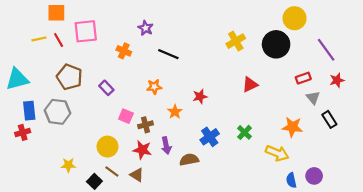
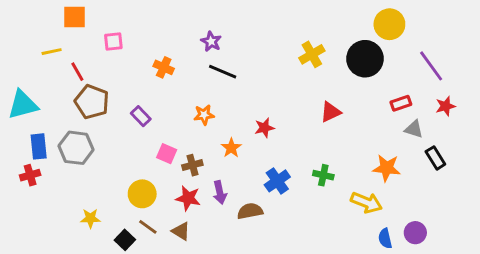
purple star: (146, 28) -> (211, 41), moved
pink square: (86, 31) -> (113, 41), size x0.6
red line: (59, 40) -> (77, 72), moved
gray triangle: (313, 98) -> (414, 129), turned -32
green cross: (245, 132) -> (323, 175), turned -32

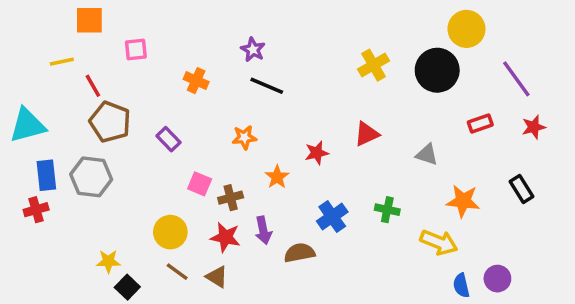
red triangle: (330, 112) -> (367, 134), moved
gray triangle: (414, 129) -> (427, 155), moved
black square: (125, 240) -> (127, 287), moved

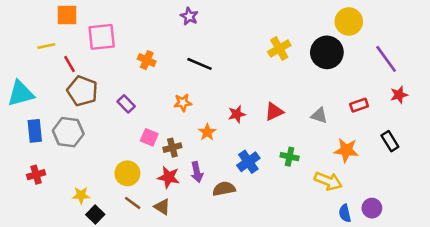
pink square: (136, 50) -> (102, 37), size x1.6
purple star: (253, 50) -> (189, 16), moved
red rectangle: (480, 124) -> (359, 105), moved
red triangle: (367, 134) -> (274, 112), moved
red cross: (36, 210) -> (36, 175), moved

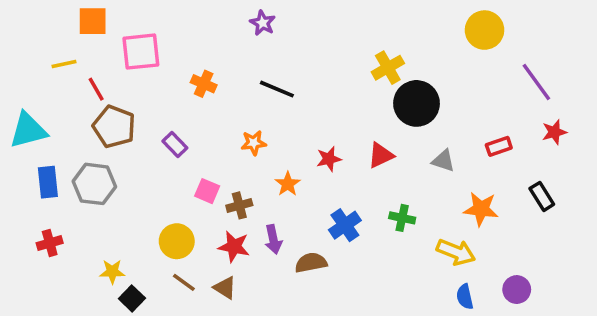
black circle: (327, 52) -> (416, 103), moved
blue semicircle: (345, 213) -> (465, 297), moved

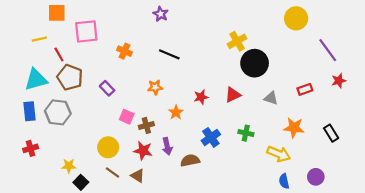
cyan triangle: (28, 130) -> (36, 80), moved
black rectangle: (542, 196) -> (331, 133), moved

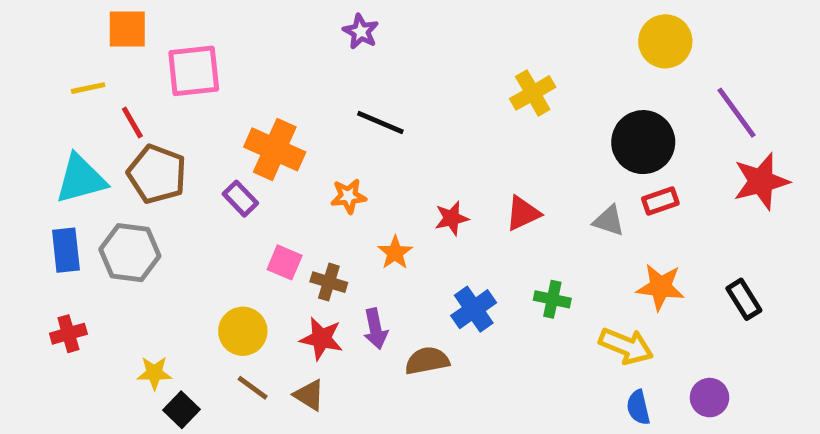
orange cross: (125, 51) -> (275, 149), moved, size x1.6
black circle: (255, 63) -> (643, 142), moved
red star: (339, 81) -> (761, 181), size x1.6
red rectangle: (305, 89) -> (660, 201), moved
brown cross: (146, 125) -> (329, 282), turned 32

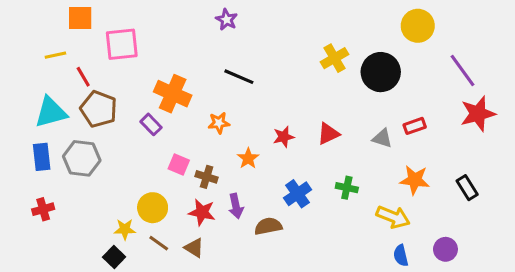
black circle: (643, 142) -> (381, 72), moved
yellow star: (154, 373) -> (125, 229), moved

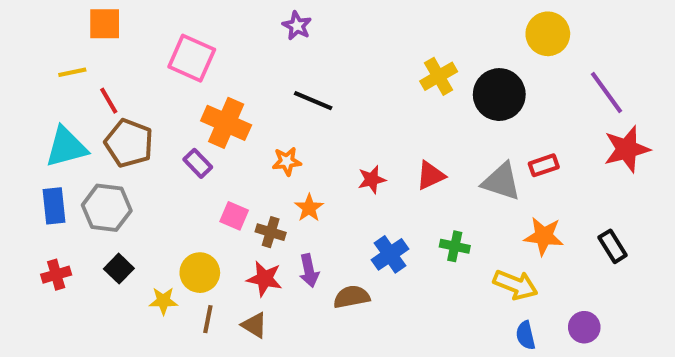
pink square: (122, 44) -> (192, 58), moved, turned 30
gray triangle: (382, 138) -> (501, 182), size x1.5
orange star: (248, 158) -> (309, 208), moved
brown line: (159, 243) -> (208, 319), turned 65
black square: (114, 257) -> (119, 269), moved

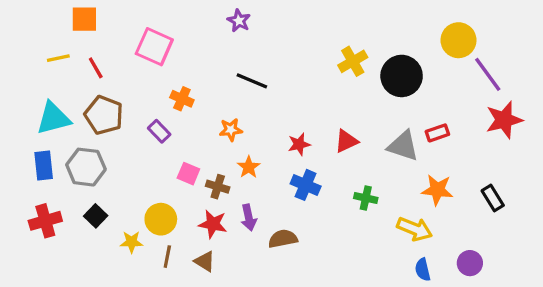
yellow circle: (548, 34) -> (458, 40), moved
red line: (109, 101) -> (96, 68), moved
orange cross: (226, 123) -> (182, 99), size x0.6
blue cross: (390, 254) -> (306, 185), moved, turned -32
red cross: (56, 275) -> (45, 221), size x1.4

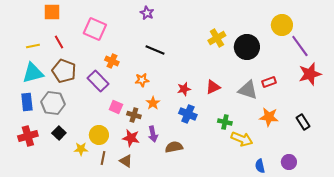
yellow line: (58, 58) -> (33, 46), moved
purple rectangle: (159, 131) -> (98, 81), size x1.5
yellow arrow: (415, 229) -> (242, 139), moved

